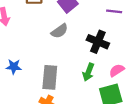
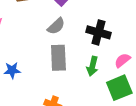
gray rectangle: (50, 77) -> (58, 58), moved

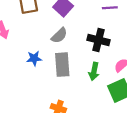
blue star: (12, 70) -> (34, 58), moved

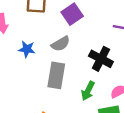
blue star: (34, 58) -> (27, 49), moved

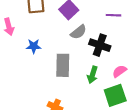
gray semicircle: (61, 44) -> (79, 32), moved

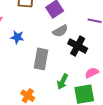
green arrow: (93, 75) -> (63, 82), moved

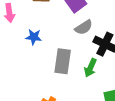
green arrow: (63, 82) -> (90, 68), moved

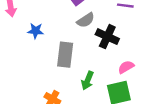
green arrow: (90, 68) -> (88, 81), moved

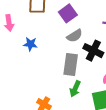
gray rectangle: (65, 55) -> (71, 65), moved

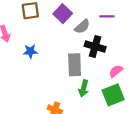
gray semicircle: (75, 36) -> (82, 27), moved

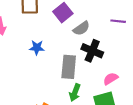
purple line: (107, 16) -> (118, 21), moved
blue star: (30, 51) -> (37, 48), moved

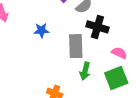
pink semicircle: (111, 79) -> (119, 53), turned 64

